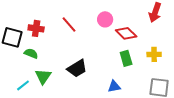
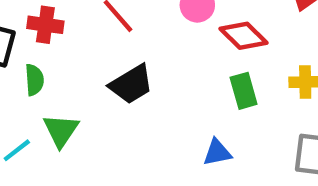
green semicircle: (31, 53) -> (34, 80), turned 64
black trapezoid: (77, 68) -> (131, 84), moved

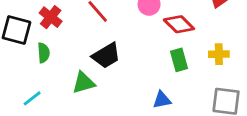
red cross: (45, 25) -> (51, 17), turned 30
green triangle: (61, 130) -> (83, 83), moved, turned 40

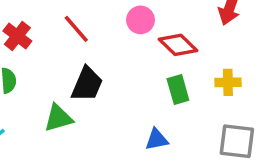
black trapezoid: (106, 56) -> (87, 84), turned -36

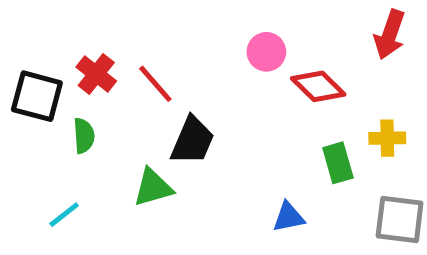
red line: (76, 29) -> (155, 84), moved
green rectangle: (178, 90) -> (338, 163), moved

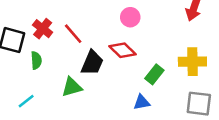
red diamond: (318, 86) -> (123, 50), moved
yellow cross: (387, 138) -> (192, 62), size x1.5
green rectangle: (338, 163) -> (154, 74), moved, turned 54

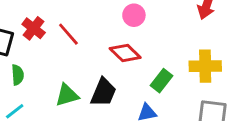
green semicircle: (36, 60) -> (18, 75), moved
black trapezoid: (92, 63) -> (103, 92), moved

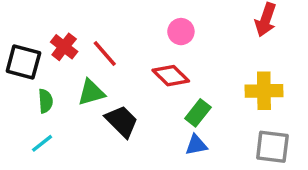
green rectangle: (162, 81) -> (198, 113), moved
black trapezoid: (103, 92) -> (122, 121), moved, turned -68
green triangle: (67, 95) -> (91, 93), moved

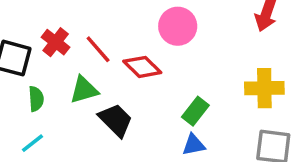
pink circle: (181, 32) -> (178, 26), size x1.4
red diamond: (171, 76) -> (142, 67), moved

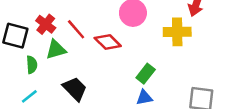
yellow cross: (264, 88) -> (177, 32), moved
green triangle: (84, 90) -> (56, 50), moved
black trapezoid: (116, 120) -> (75, 89), moved

